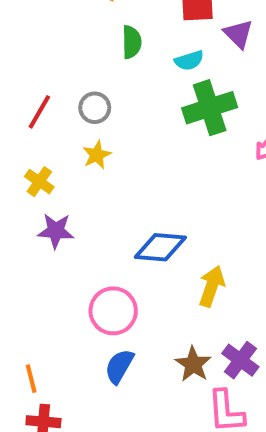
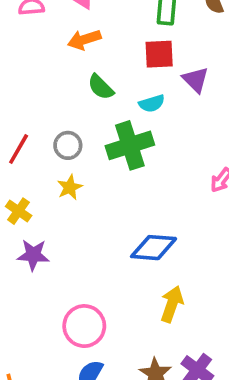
green semicircle: (132, 42) -> (101, 87), turned 136
green cross: (210, 108) -> (130, 145), moved
blue diamond: (160, 247) -> (154, 248), moved

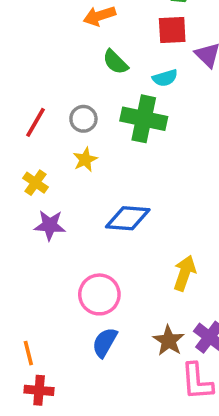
green cross: (130, 145) -> (144, 119), turned 30
blue diamond: (154, 248) -> (128, 218), moved

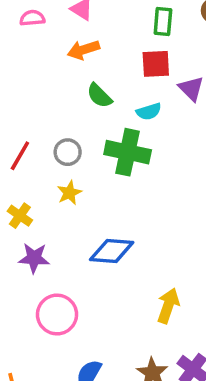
pink circle: (99, 294) -> (57, 315), moved

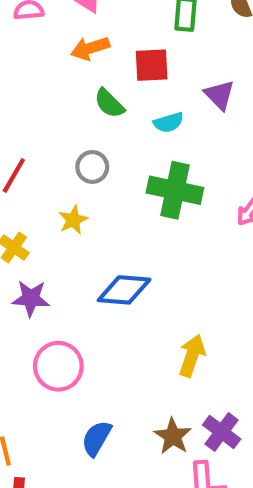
red square: (156, 64) -> (152, 65), moved
gray circle: (68, 152) -> (92, 167), moved
green cross: (128, 152) -> (175, 190), moved

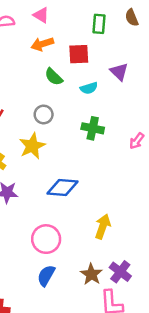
green cross: (175, 190) -> (93, 128), size x0.7
yellow star: (73, 220) -> (32, 146), size x1.5
pink circle: (58, 366) -> (46, 239), moved

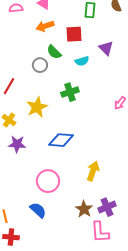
gray circle: (44, 114) -> (40, 65), moved
green cross: (93, 128) -> (70, 92), moved, turned -30
purple cross: (120, 272) -> (107, 207), turned 30
blue semicircle: (46, 276) -> (38, 210), moved, turned 102

